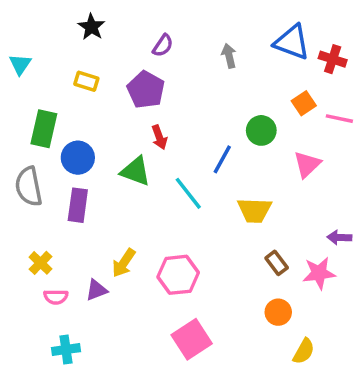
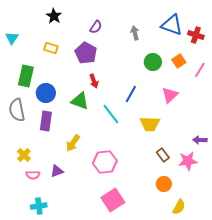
pink line: (339, 119) -> (200, 70), turned -70
green circle: (261, 130) -> (153, 62), moved
pink triangle: (307, 164) -> (170, 95), moved
yellow arrow: (124, 263) -> (73, 143), moved

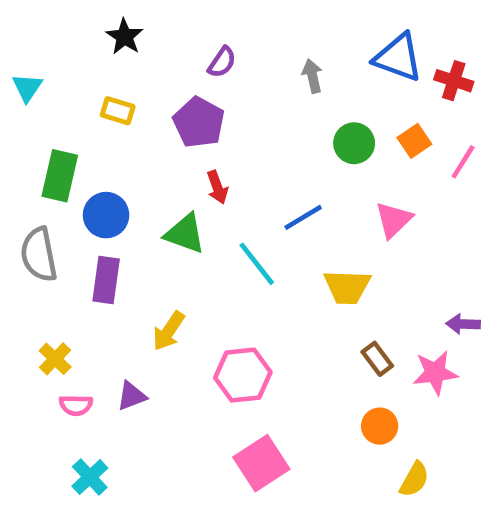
blue line: (131, 94) -> (303, 217), turned 30
cyan cross: (39, 206) -> (90, 477), turned -35

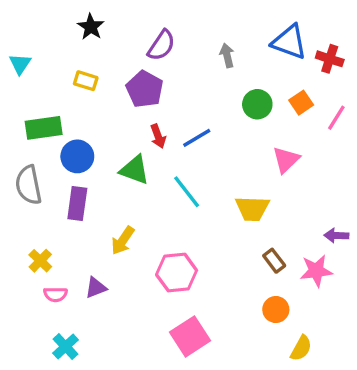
purple semicircle: (222, 62) -> (161, 45), size x1.4
green rectangle: (60, 176) -> (44, 128), turned 69
blue line: (303, 217) -> (197, 138), moved

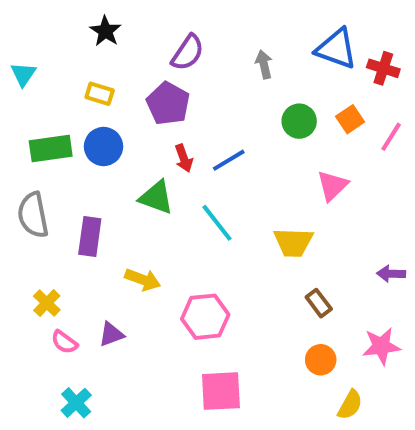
blue circle: (77, 156) -> (104, 147), moved
yellow arrow: (123, 241) -> (143, 280), turned -104
pink star: (316, 271) -> (381, 346), moved
pink semicircle: (55, 294) -> (64, 342), turned 35
pink square: (190, 336) -> (221, 391), turned 30

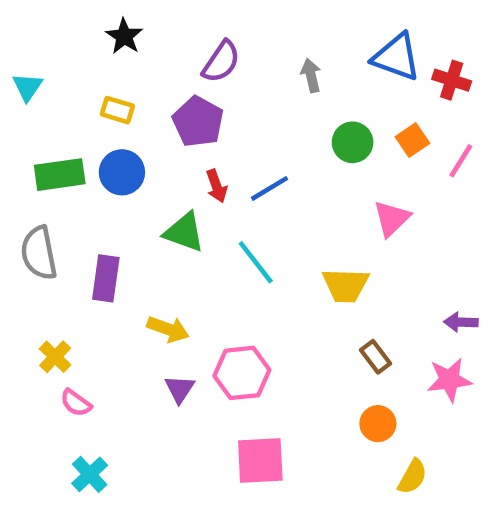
purple triangle: (111, 334) -> (180, 389), moved, turned -36
pink star: (381, 346) -> (449, 380), moved

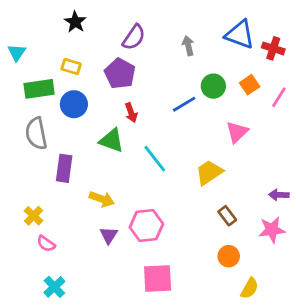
green rectangle: (60, 175) -> (39, 89), moved
blue line: (270, 188) -> (184, 104), moved
gray semicircle: (39, 253) -> (36, 133), moved
yellow trapezoid: (346, 285) -> (209, 173), turned 144

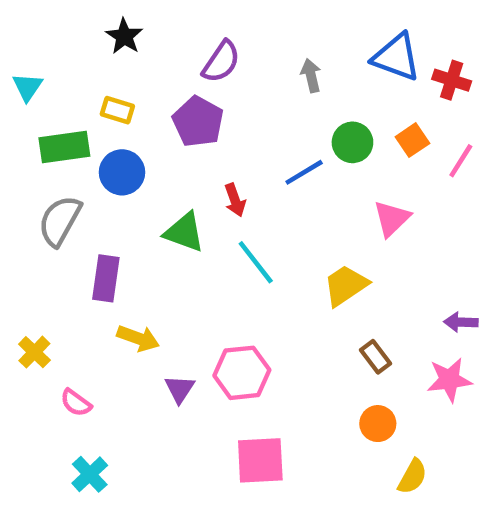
red arrow: (131, 113) -> (235, 200), moved
gray semicircle: (36, 133) -> (60, 221), turned 40
yellow arrow: (102, 199) -> (138, 338), moved
yellow cross: (33, 216) -> (34, 352), moved

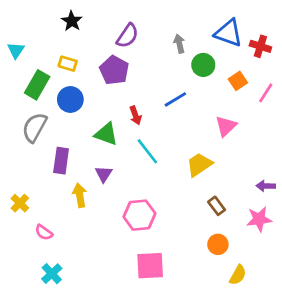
green circle: (352, 142) -> (203, 65), moved
green rectangle: (64, 147) -> (37, 85), turned -52
yellow arrow: (138, 338) -> (80, 195), turned -120
purple triangle: (180, 389) -> (104, 174), moved

